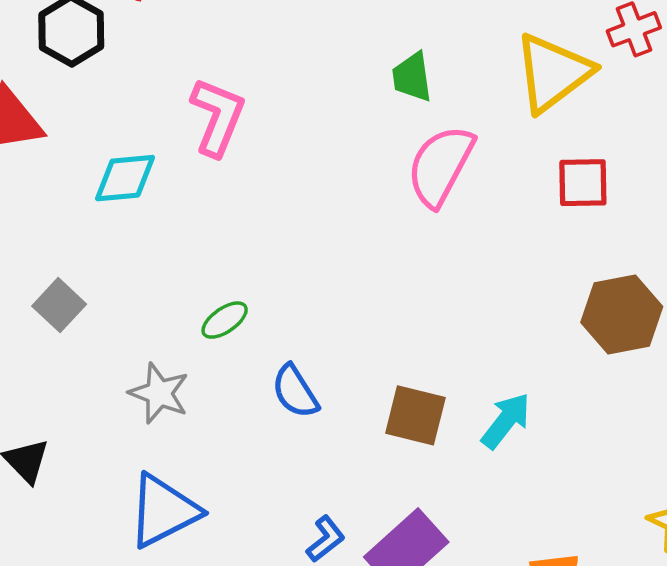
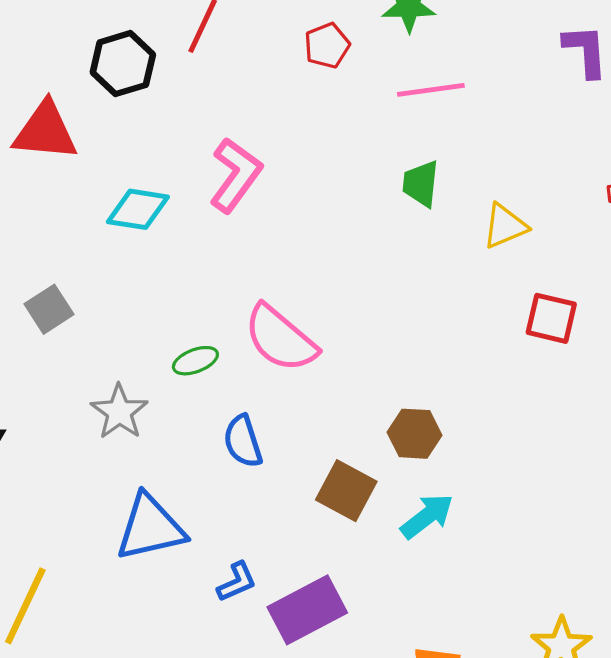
yellow triangle: (553, 73) -> (505, 226), moved, size x0.6
pink semicircle: (440, 166) -> (280, 339), moved, turned -92
brown hexagon: (622, 315) -> (415, 434), moved, size x0.7
blue triangle: (163, 511) -> (150, 528), moved

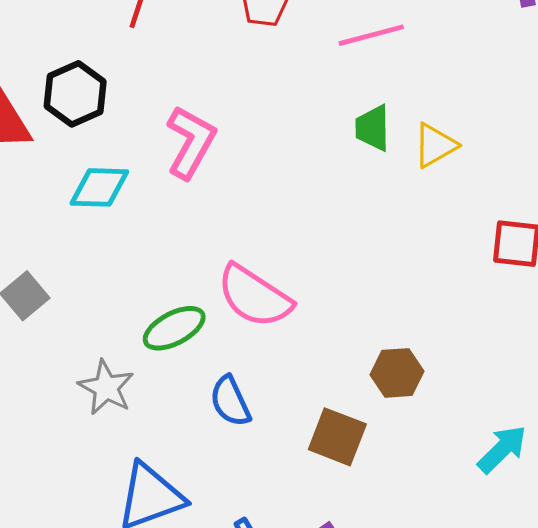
black hexagon: (123, 64) -> (75, 94), moved
yellow triangle: (505, 226) -> (435, 145), moved
green ellipse: (195, 361) -> (174, 328), size x1.4
cyan arrow: (427, 516) -> (502, 449), moved

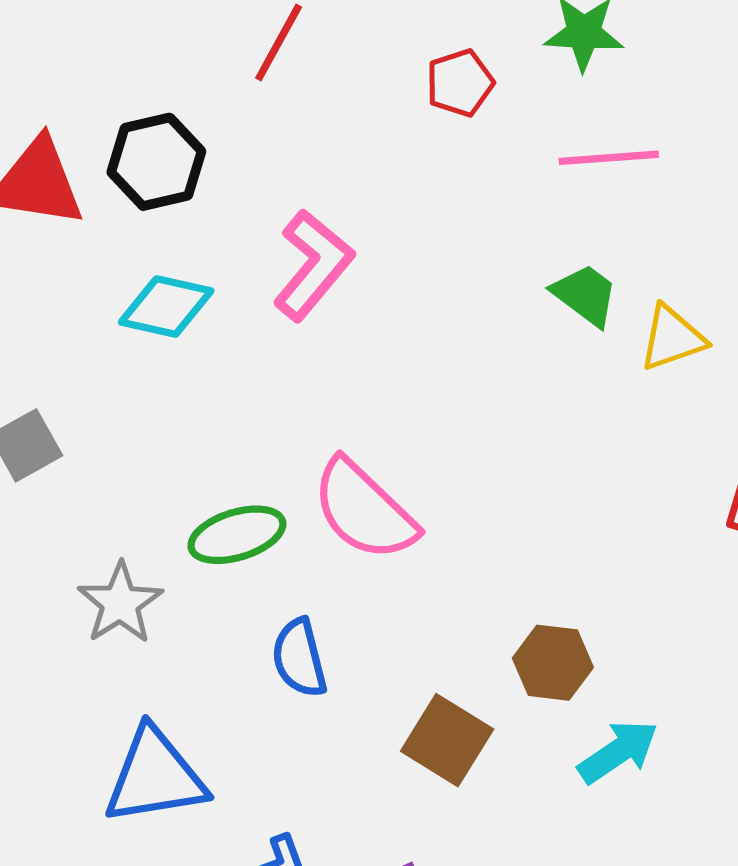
green trapezoid: (373, 128) -> (585, 295), turned 117
cyan arrow: (502, 449) -> (618, 752), moved

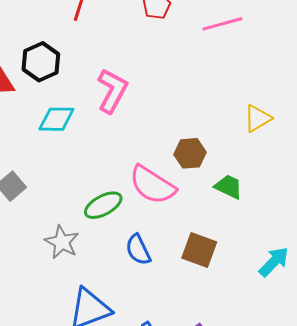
green trapezoid: (585, 295) -> (229, 187), moved
yellow triangle: (672, 338) -> (258, 118), moved
brown hexagon: (553, 663) -> (190, 153), moved
brown square: (447, 740) -> (199, 250), moved

